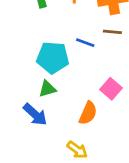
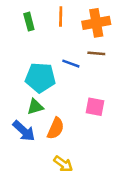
pink square: (111, 89) -> (95, 107), turned -30
orange semicircle: (88, 113) -> (56, 128), moved

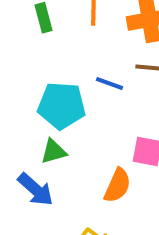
orange semicircle: (56, 128) -> (117, 185), moved

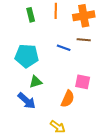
cyan pentagon: (62, 106) -> (27, 56), moved

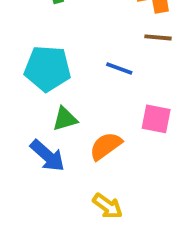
blue line: (64, 48) -> (119, 68), moved
orange semicircle: (68, 99) -> (106, 146), moved, turned -150

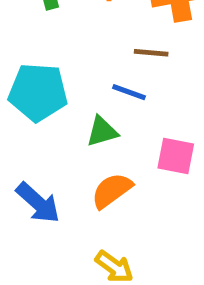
brown line: (158, 37) -> (151, 53), moved
green triangle: (65, 119) -> (102, 131), moved

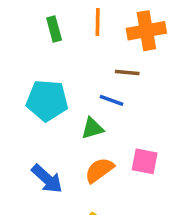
pink square: (176, 156) -> (145, 161), moved

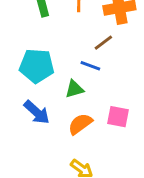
brown line: (127, 73) -> (103, 43), turned -42
blue arrow: (47, 179) -> (37, 112), moved

